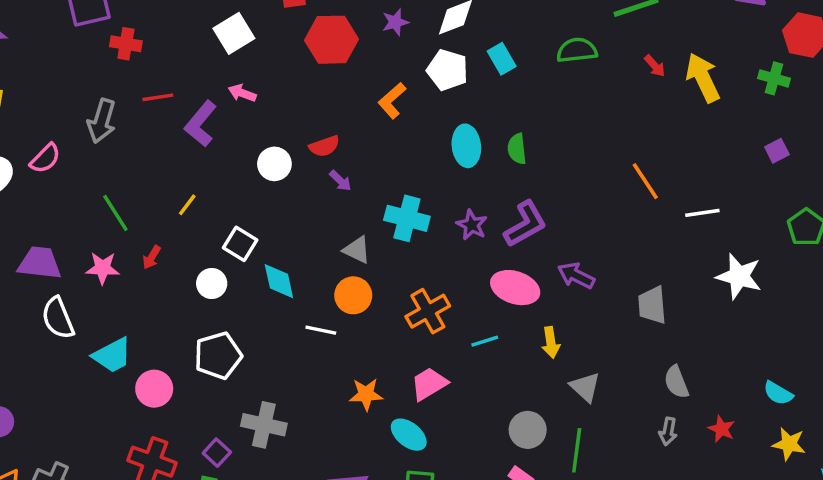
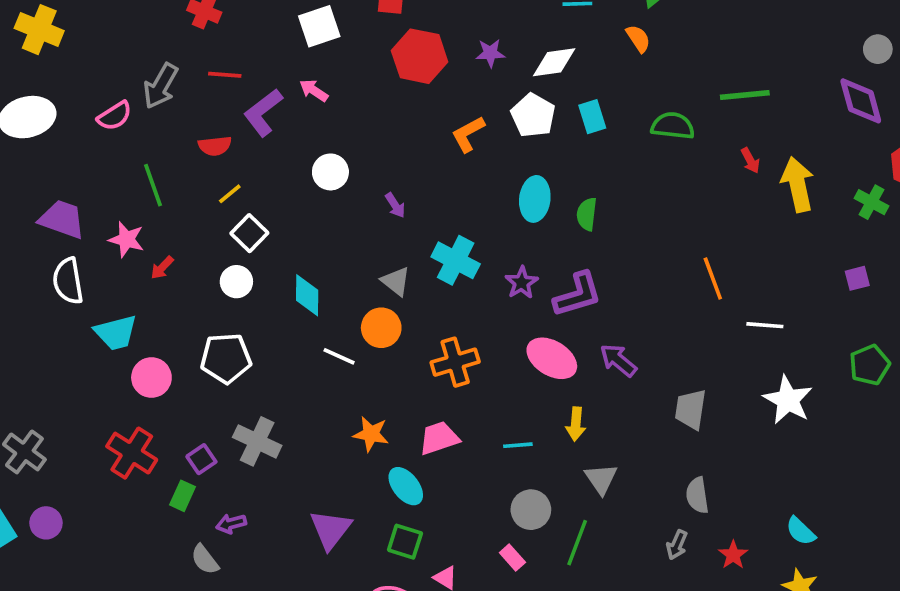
red semicircle: (324, 146) -> (215, 146), moved
pink semicircle: (45, 158) -> (115, 116), moved
white square: (240, 244) -> (249, 233), moved
red arrow: (152, 257) -> (162, 268), moved
cyan line: (485, 341) -> (518, 445), moved

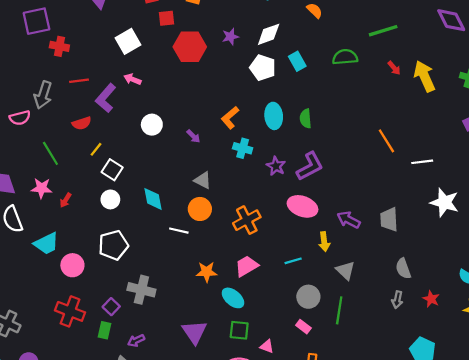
pink semicircle: (115, 116) -> (20, 118), turned 30
orange L-shape: (468, 134) -> (230, 118), moved
cyan cross: (456, 260) -> (243, 148), moved, size x0.7
purple arrow: (618, 360) -> (349, 220), moved

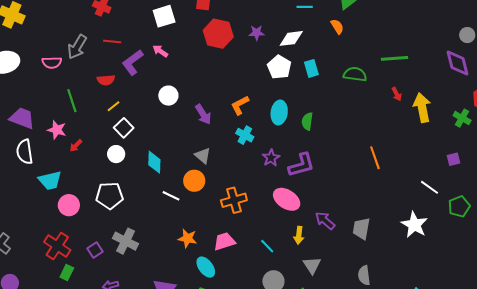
purple arrow: (193, 136) -> (203, 114), size x1.5
white line: (422, 162) -> (429, 187), moved, turned 30
cyan line: (293, 261) -> (267, 246), turned 49
green rectangle: (105, 330) -> (67, 272), moved

